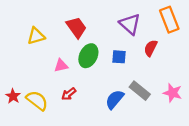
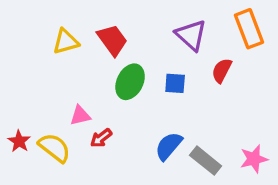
yellow triangle: (36, 36) -> (66, 42), moved
pink triangle: (61, 66) -> (80, 116), moved
gray rectangle: (140, 91) -> (206, 161), moved
pink star: (173, 93) -> (254, 159), moved, turned -30

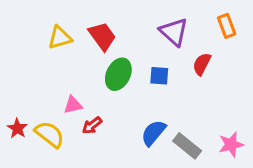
orange rectangle: (249, 29) -> (227, 26), size x0.7

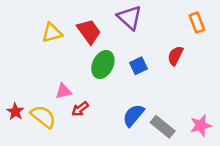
purple triangle: (174, 32) -> (130, 18), moved
blue square: (159, 76) -> (138, 66), turned -30

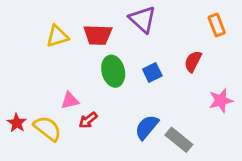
red trapezoid: (89, 31) -> (98, 35), turned 128
green ellipse: (103, 65) -> (113, 71), turned -40
pink star: (201, 125) -> (221, 101), moved

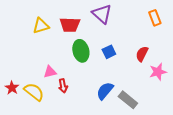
red semicircle: (193, 61) -> (142, 54), moved
red arrow: (88, 120) -> (63, 86), turned -64

